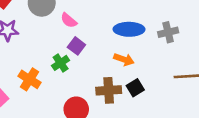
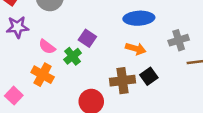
pink semicircle: (69, 20) -> (47, 47), moved
gray cross: (168, 32) -> (179, 40), moved

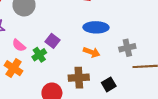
black square: (149, 76) -> (109, 84), moved

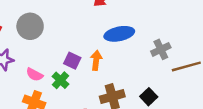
orange arrow: (92, 52) -> (96, 60), moved, turned -91

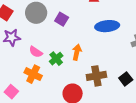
orange arrow: (96, 60) -> (77, 52), moved
purple square: (72, 61) -> (62, 19), moved

